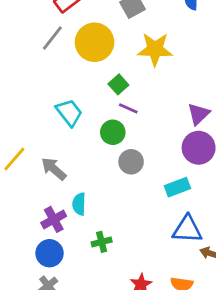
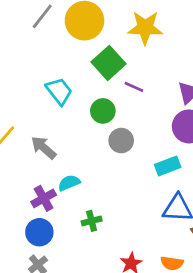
green square: (118, 84) -> (108, 63), size x1.6
purple line: (128, 108) -> (134, 87), moved
cyan semicircle: (79, 204) -> (69, 183), turned 65

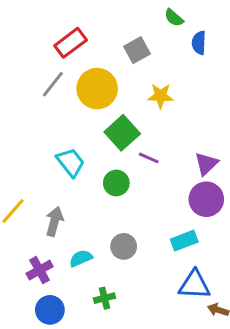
yellow star: (145, 28) -> (161, 96), size x0.7
gray circle: (121, 141) -> (124, 246), moved
gray arrow: (44, 148) -> (54, 221), turned 64
purple cross: (44, 198) -> (40, 270), moved

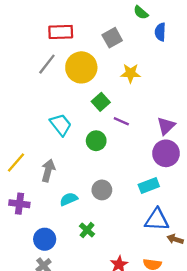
red rectangle: (71, 43) -> (61, 32), turned 35
green square: (122, 133) -> (101, 102), size x0.7
purple cross: (40, 270) -> (19, 204), moved, turned 36
green cross: (104, 298) -> (87, 230), turned -35

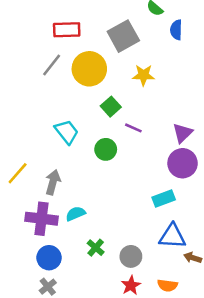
gray square: (112, 38) -> (123, 36), size x1.4
gray circle: (102, 190) -> (131, 256), moved
purple cross: (19, 204) -> (41, 219), moved, size x1.4

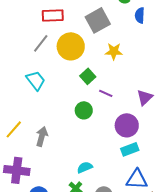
cyan trapezoid: (67, 132) -> (36, 80), moved
purple circle: (183, 163) -> (127, 125), moved
cyan semicircle: (75, 214) -> (85, 167), moved
purple cross: (41, 219) -> (17, 170), moved

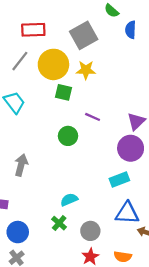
yellow star: (114, 51) -> (86, 70), moved
green square: (88, 76) -> (64, 92), moved, turned -35
purple circle: (127, 125) -> (131, 148), moved

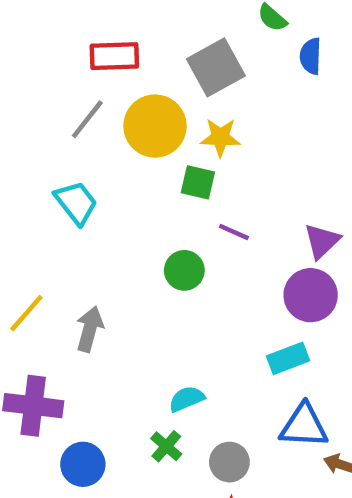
green square: (64, 92) -> (198, 182), moved

